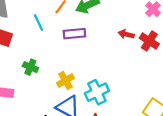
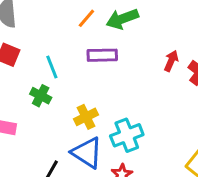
cyan line: (38, 22) -> (52, 67), moved
red arrow: (126, 34) -> (171, 61), turned 96

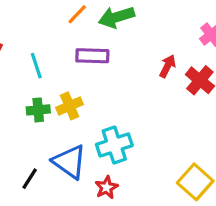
green cross: (41, 96) -> (38, 110), moved, turned -36
yellow cross: (86, 117) -> (70, 106), moved

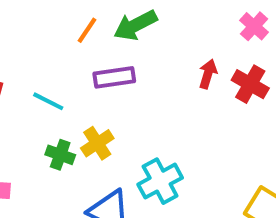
cyan line: (36, 66) -> (48, 101), turned -35
green cross: (38, 110) -> (60, 155), turned 35

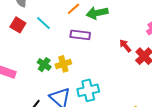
red arrow: (208, 74) -> (125, 46), turned -72
cyan line: (48, 101) -> (43, 23), moved

